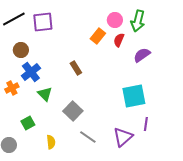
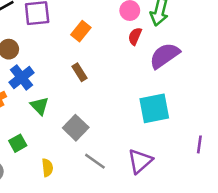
orange rectangle: (98, 36) -> (81, 31), moved
purple semicircle: (142, 55) -> (165, 56), size x1.4
purple line: (146, 124) -> (199, 144), moved

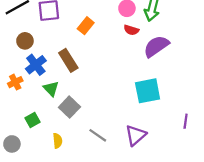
red semicircle: (135, 36) -> (131, 30), turned -96
brown rectangle: (80, 72) -> (68, 60), moved, size x1.5
gray square: (76, 128) -> (69, 107), moved

